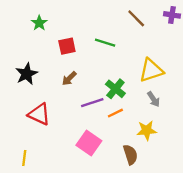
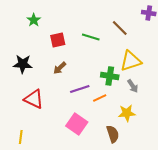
brown line: (136, 18) -> (120, 28), moved
black star: (27, 74) -> (23, 64), turned 30
green cross: (115, 89) -> (110, 76), moved, turned -30

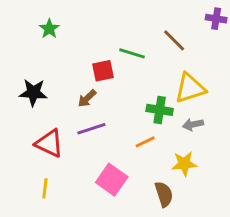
red square: (58, 40) -> (103, 71), moved
gray arrow: (133, 86) -> (193, 124), turned 112
purple line: (80, 89) -> (91, 129), moved
yellow line: (21, 137) -> (45, 188), moved

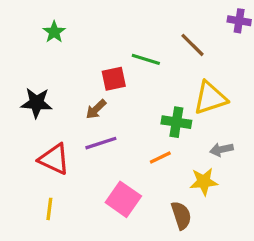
gray arrow: (193, 124) -> (221, 149), moved

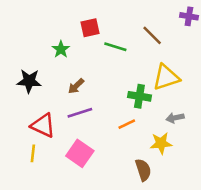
green star: (54, 32) -> (61, 49), moved
red square: (114, 79) -> (90, 28), moved
pink square: (123, 199) -> (80, 153), moved
yellow line: (49, 209) -> (33, 153), moved

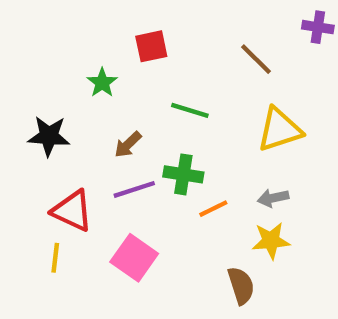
green line: (115, 47) -> (190, 110), moved
green cross: (139, 96) -> (183, 174), moved
gray arrow: (175, 118) -> (273, 198), moved

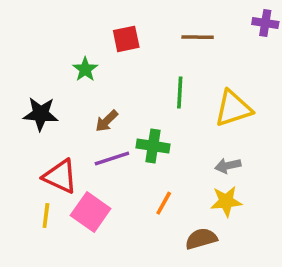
brown line: (256, 59) -> (198, 37), moved, turned -44
green line: (190, 110) -> (180, 92), moved, turned 76
orange line: (213, 209) -> (164, 203), moved, turned -35
pink square: (134, 258) -> (91, 212), moved
brown semicircle: (241, 286) -> (201, 239), turned -88

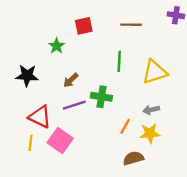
orange line: (164, 203) -> (125, 126), moved

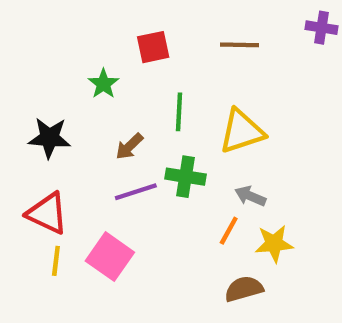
green line: (119, 61) -> (179, 112), moved
yellow triangle: (155, 72) -> (242, 131), moved
gray arrow: (151, 110) -> (250, 196), moved, turned 35
red triangle: (40, 117) -> (47, 213), moved

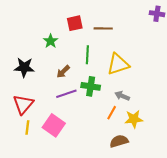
brown line: (239, 45) -> (103, 28), moved
red triangle: (47, 213) -> (23, 104), turned 45

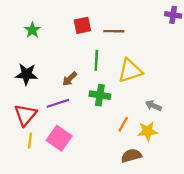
green star: (51, 41) -> (32, 30), moved
purple line: (66, 94) -> (58, 103), moved
gray arrow: (122, 96) -> (153, 106), moved

